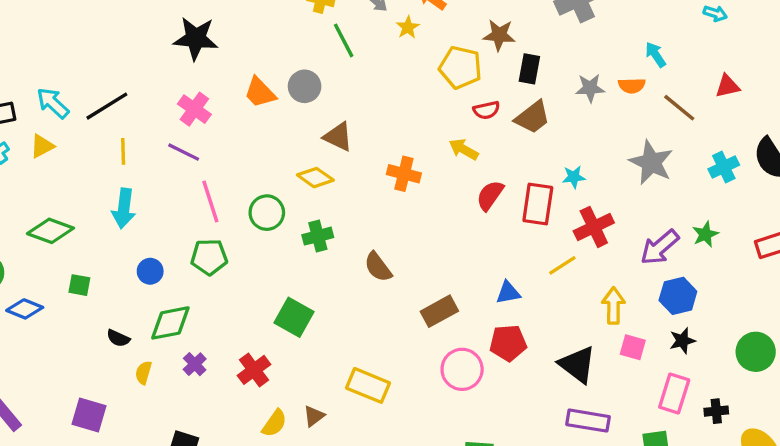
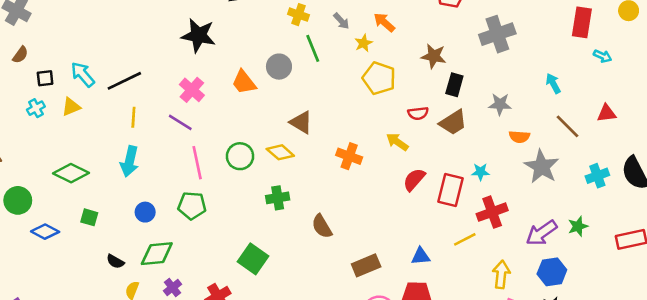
yellow pentagon: (460, 67) -> (379, 78), moved
gray circle: (305, 86) -> (279, 67), moved
orange semicircle: (632, 86) -> (519, 137), moved
green circle: (267, 213) -> (240, 156), moved

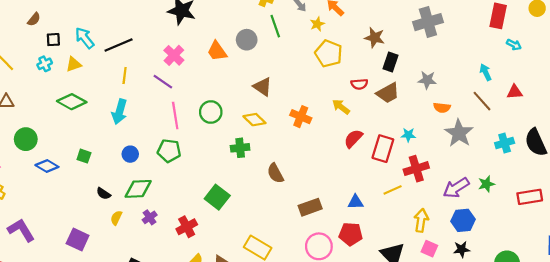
cyan arrow: (553, 83) -> (486, 72), moved
yellow diamond: (280, 152) -> (254, 120), moved
green diamond: (71, 173) -> (72, 102), moved

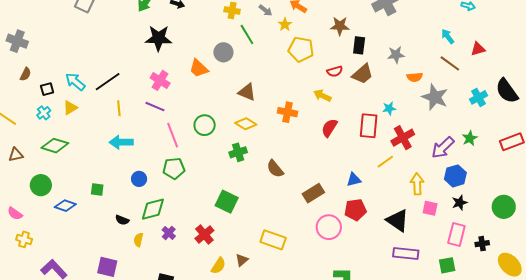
green diamond: (72, 102) -> (55, 146), moved
cyan arrow: (120, 112) -> (121, 142), turned 85
red semicircle: (353, 139) -> (329, 128), moved

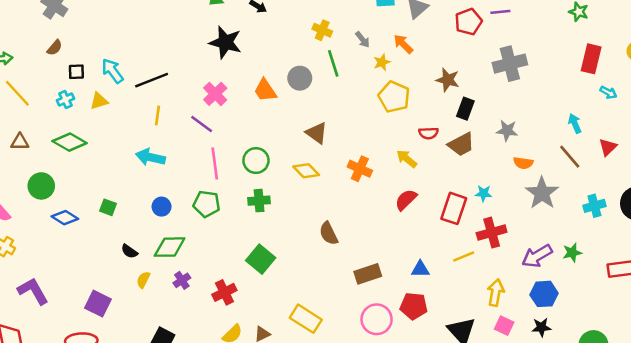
red triangle: (478, 49) -> (608, 147), turned -42
green cross: (238, 152) -> (259, 201), moved

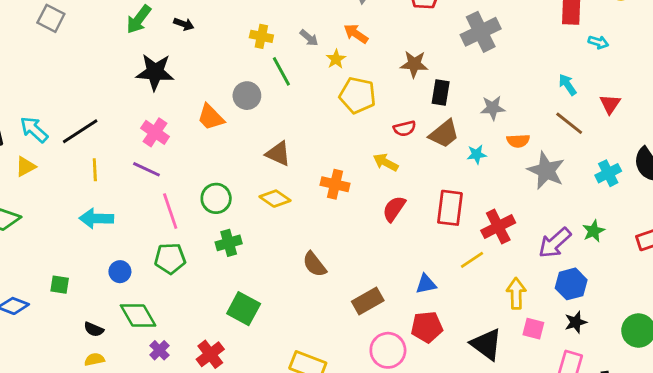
cyan star: (484, 193) -> (477, 154), moved
green diamond: (170, 247) -> (138, 315), turned 72
yellow semicircle: (143, 280) -> (94, 359), moved, turned 63

